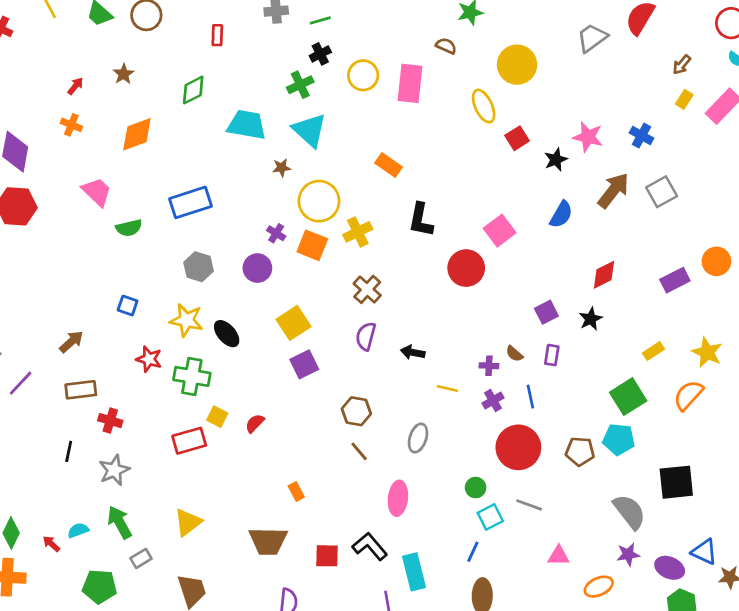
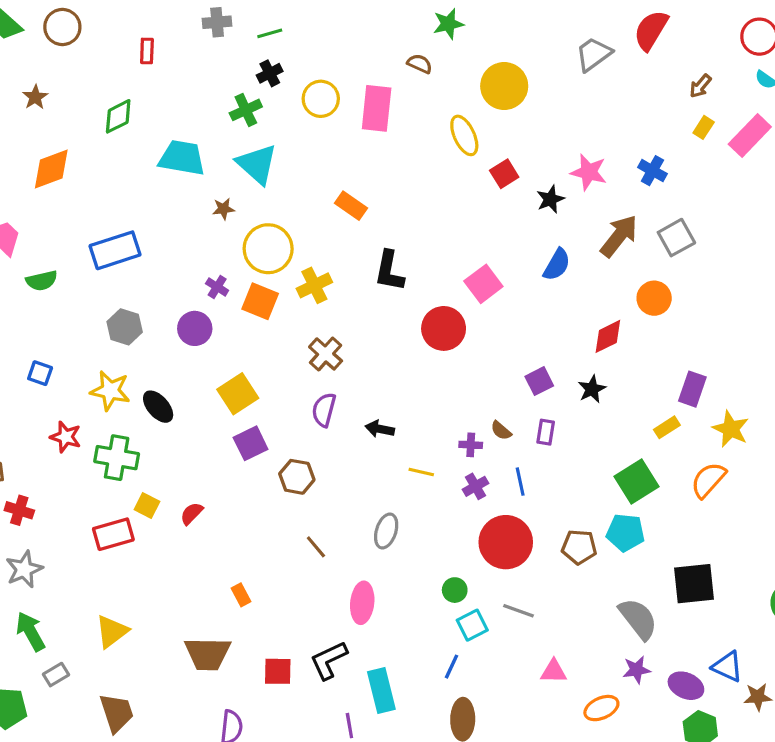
orange circle: (716, 261) -> (654, 298), moved
purple rectangle: (675, 280) -> (692, 389), moved, turned -44
brown hexagon: (356, 411) -> (297, 477), moved
black L-shape: (370, 546) -> (329, 660), turned -75

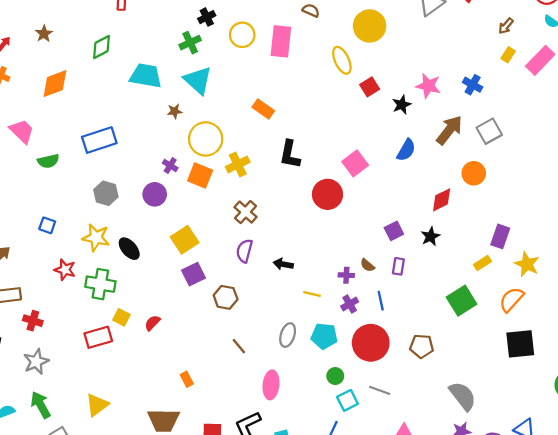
cyan pentagon: (625, 533) -> (324, 336), moved
black square: (694, 584) -> (520, 344), moved

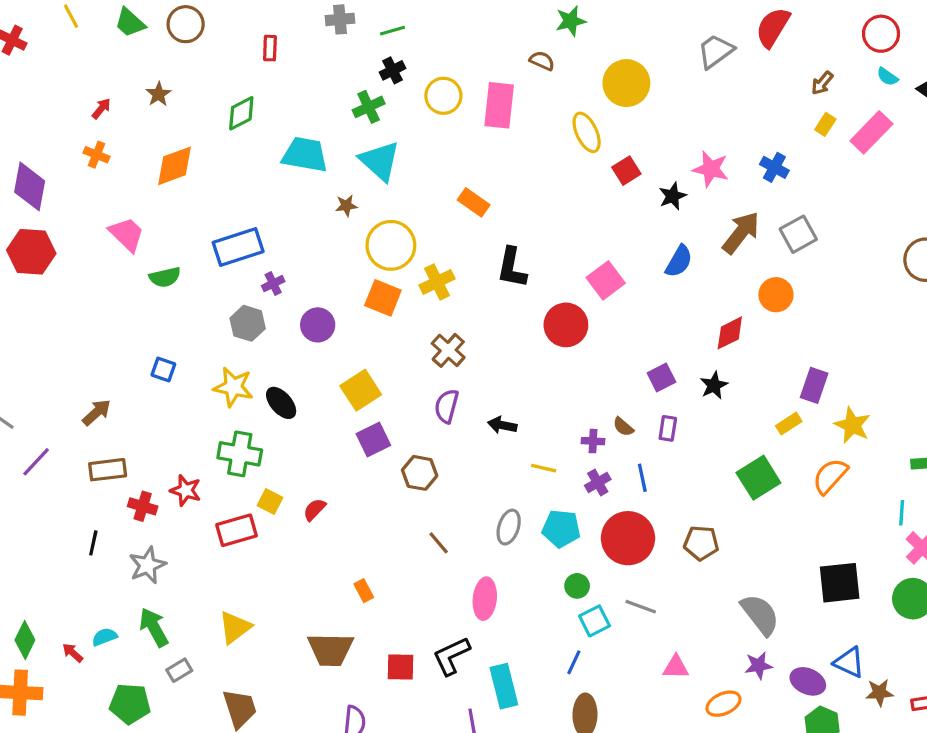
purple cross: (170, 166) -> (273, 284), moved, turned 32
red star: (65, 270) -> (186, 490), moved
black square: (520, 344) -> (840, 583), moved

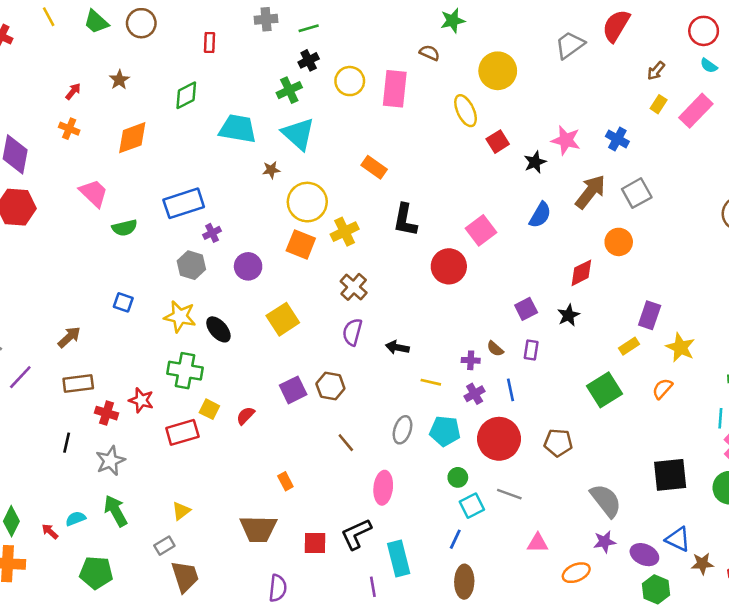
purple square: (373, 440) -> (293, 390), moved
orange semicircle: (830, 476) -> (662, 389), size x0.7
yellow triangle: (235, 627) -> (181, 511), size x0.7
gray rectangle: (179, 670) -> (164, 546), moved

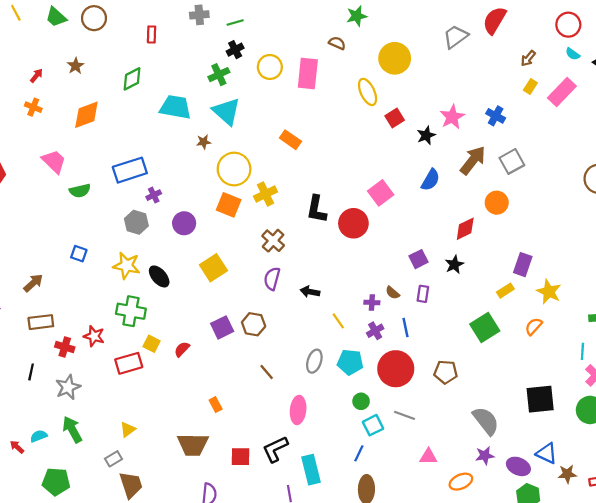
pink star: (566, 140) -> (452, 117), turned 30
black L-shape: (405, 220) -> (317, 209), moved
yellow line: (431, 382) -> (338, 321), turned 42

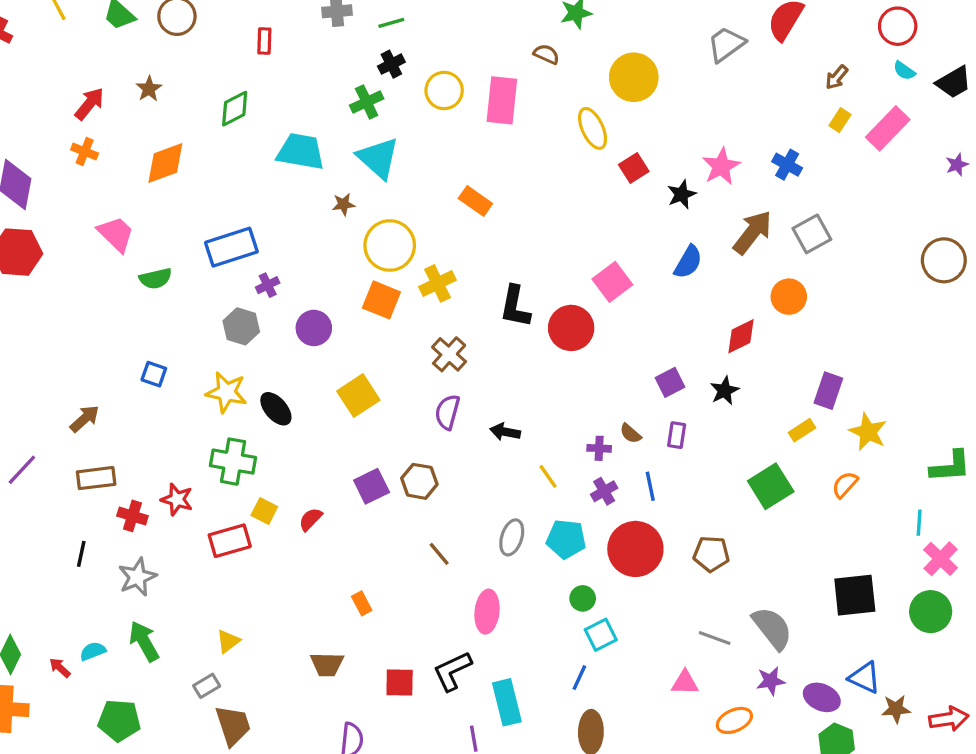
red arrow: (36, 76) -> (90, 104), size x1.5
gray line: (404, 415) -> (715, 638), moved
brown trapezoid: (193, 445) -> (327, 664), size x0.7

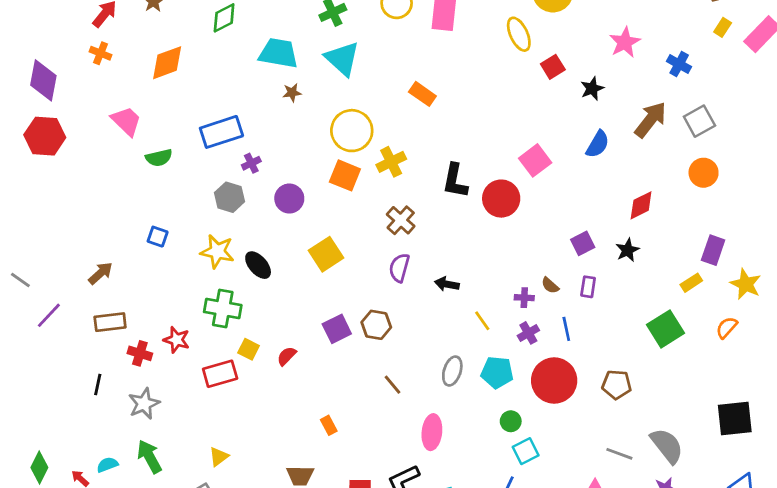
pink star: (721, 166) -> (625, 42), moved
brown star: (344, 204) -> (292, 93), moved
orange circle: (789, 297) -> (704, 173), moved

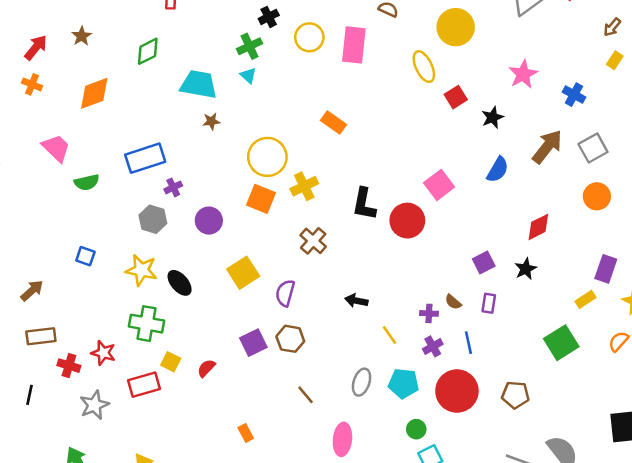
cyan triangle: (342, 59) -> (248, 75), moved, size x0.5
purple semicircle: (399, 268) -> (285, 293), moved
gray star: (144, 404) -> (94, 405), moved

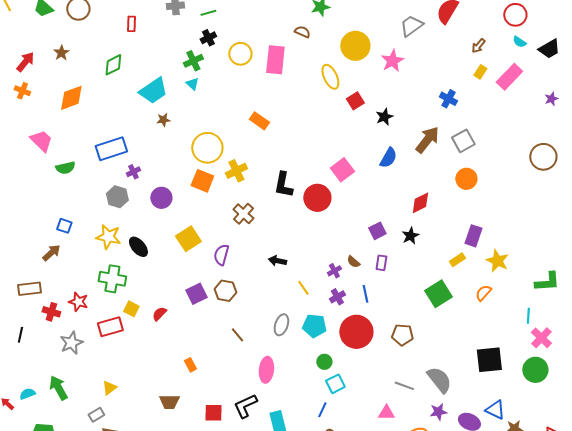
pink star: (523, 74) -> (392, 61), moved
cyan trapezoid: (199, 84) -> (153, 91), turned 136
brown arrow: (32, 290) -> (51, 253), moved
purple cross: (429, 313) -> (334, 271), turned -32

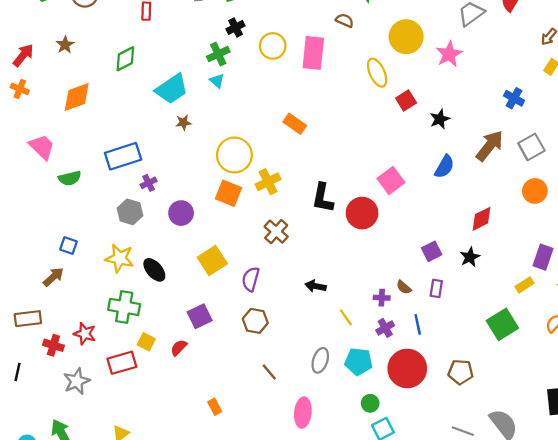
purple cross: (334, 271) -> (382, 298), turned 32
purple square: (196, 294) -> (200, 316), moved

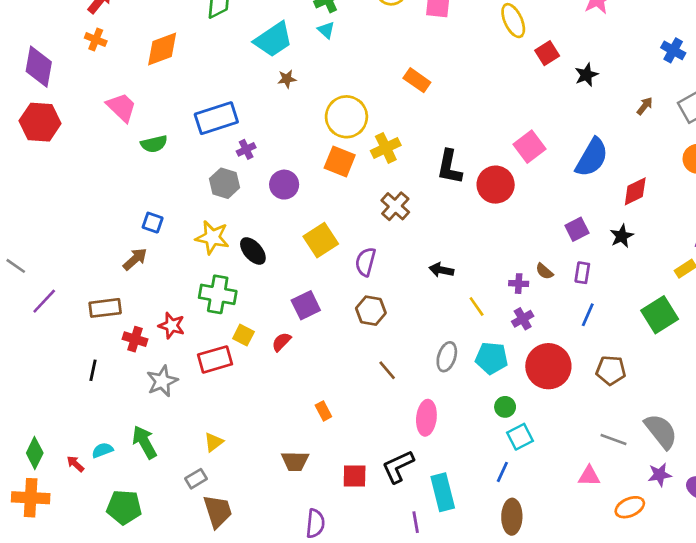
brown arrow: (490, 146) -> (645, 106), size x0.5
blue semicircle: (444, 167) -> (592, 157), moved, size x1.4
blue line: (418, 324) -> (588, 315), moved, turned 36

